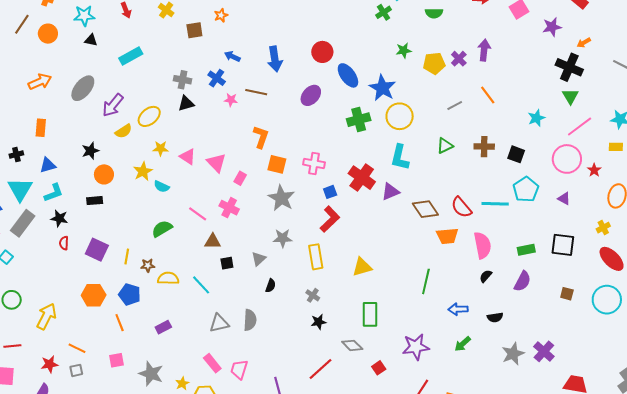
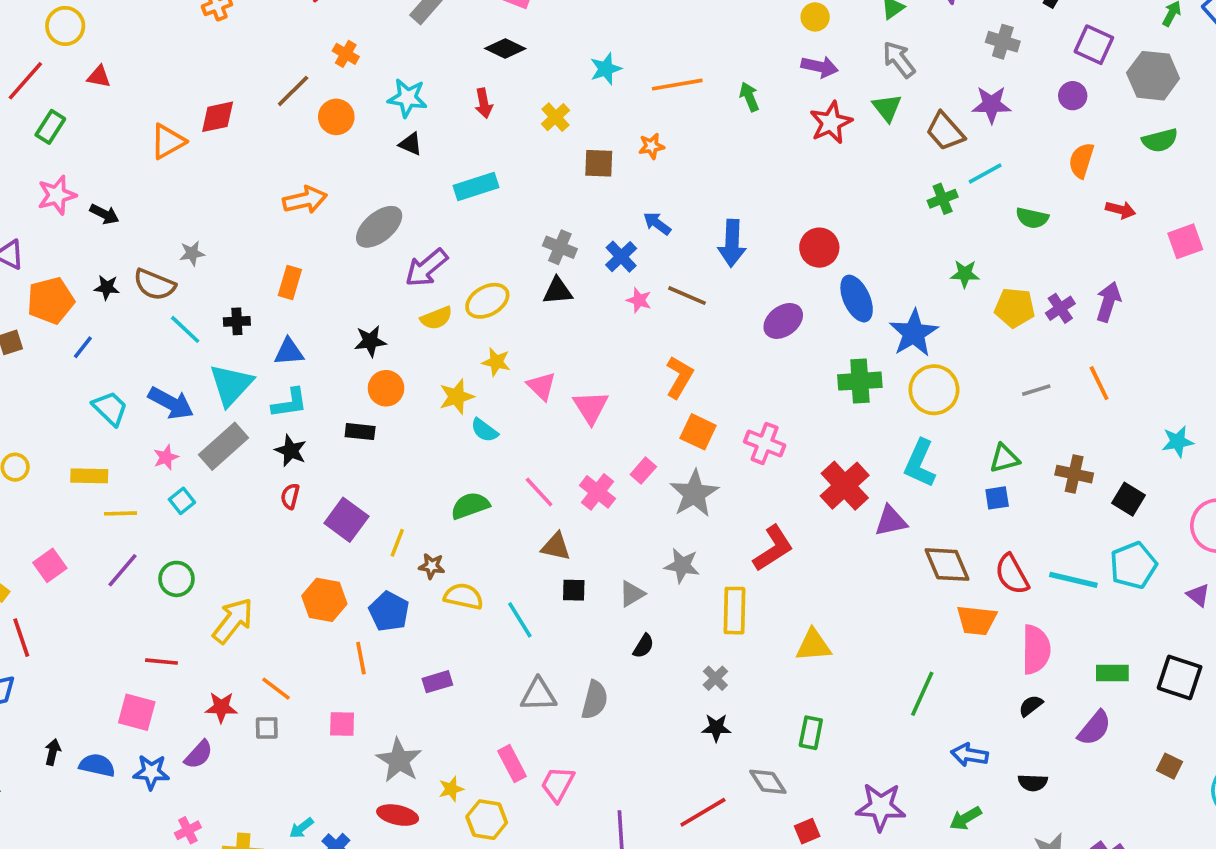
pink rectangle: (240, 178) -> (643, 471), moved
blue square: (330, 192) -> (997, 498), moved
green rectangle: (370, 314) -> (811, 733), size x0.7

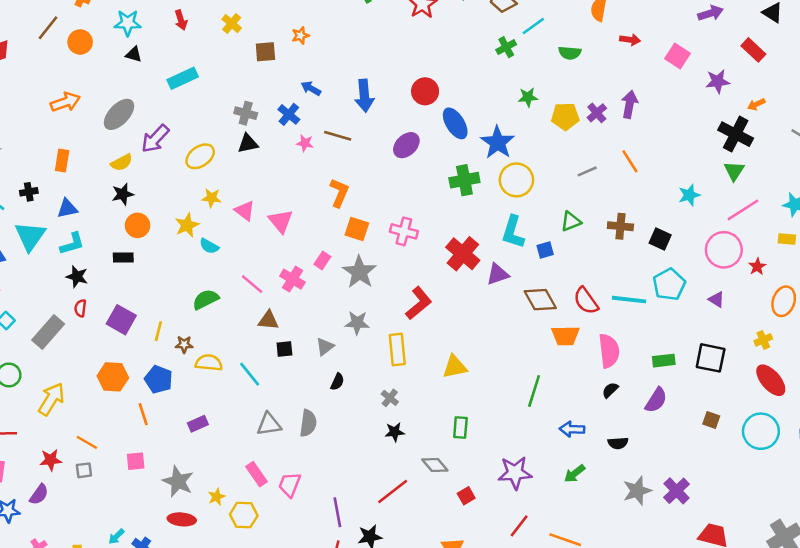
pink square: (1185, 241) -> (678, 56), turned -30
yellow semicircle: (436, 318) -> (122, 162), moved
gray rectangle: (224, 446) -> (48, 332), moved
blue square: (997, 498) -> (545, 250), moved

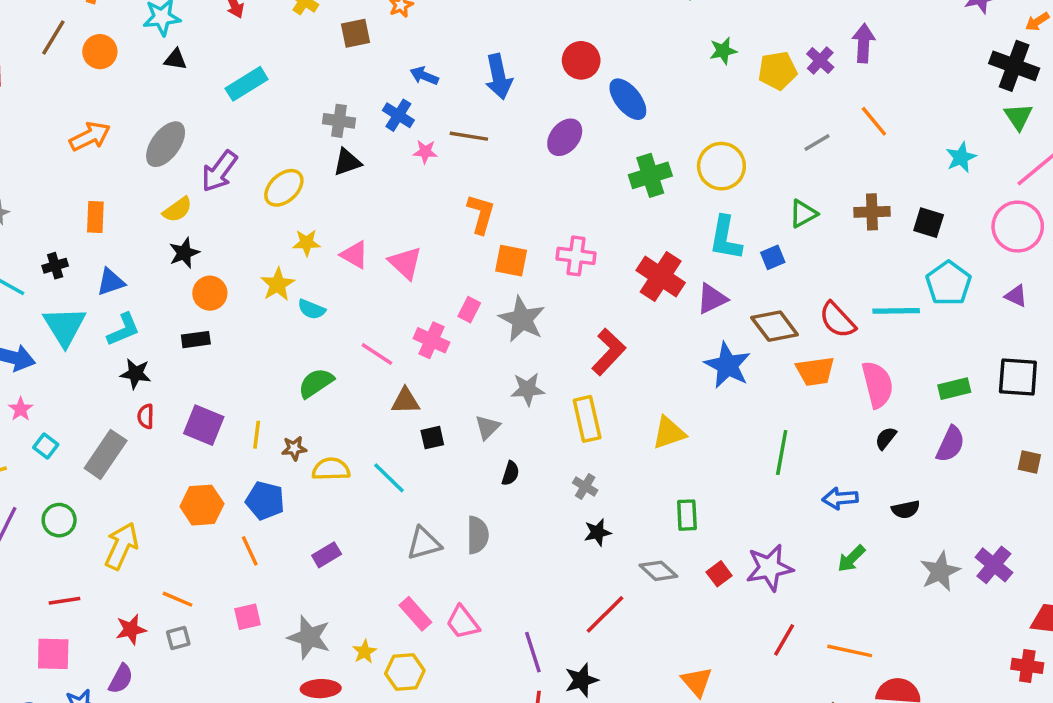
blue star: (498, 142) -> (728, 365), moved
pink trapezoid: (290, 485) -> (463, 622), turned -52
red square: (466, 496) -> (719, 574), moved

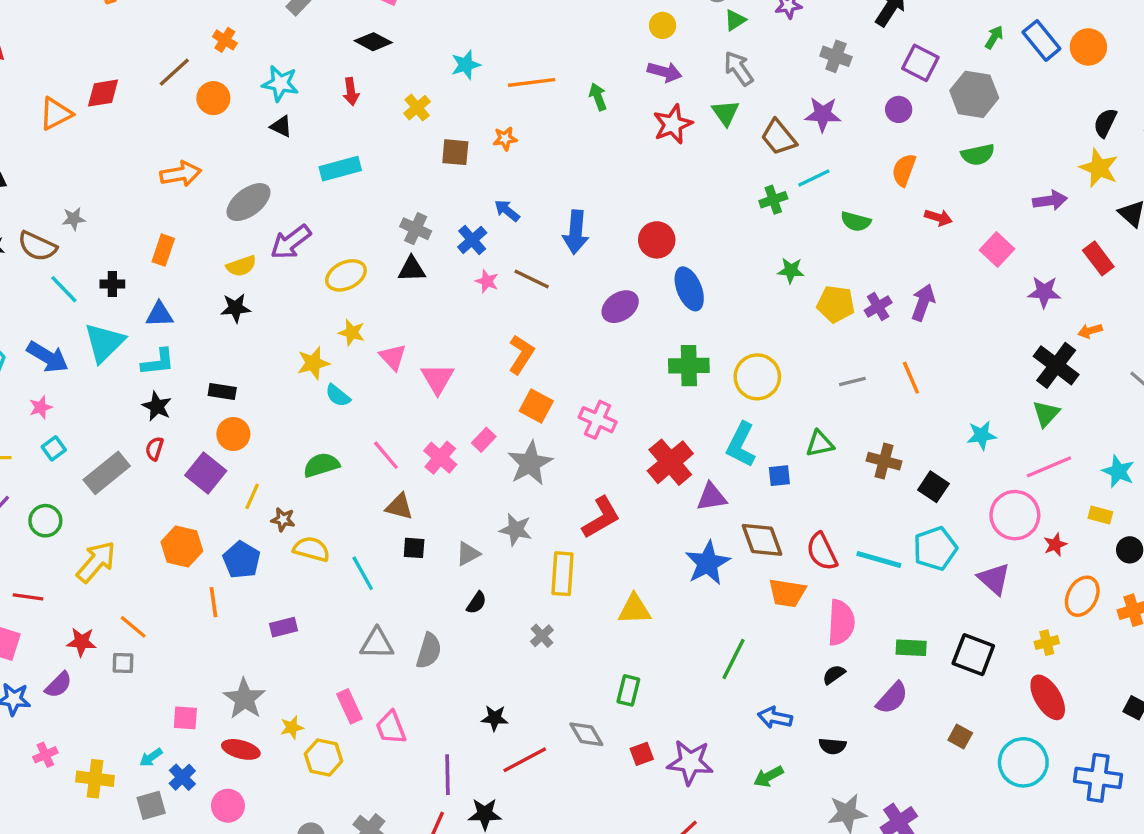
orange circle: (210, 293) -> (233, 434), moved
purple triangle: (1016, 296) -> (994, 579), size x1.5
black star: (598, 532) -> (495, 718), moved
pink square: (248, 617) -> (185, 718), moved

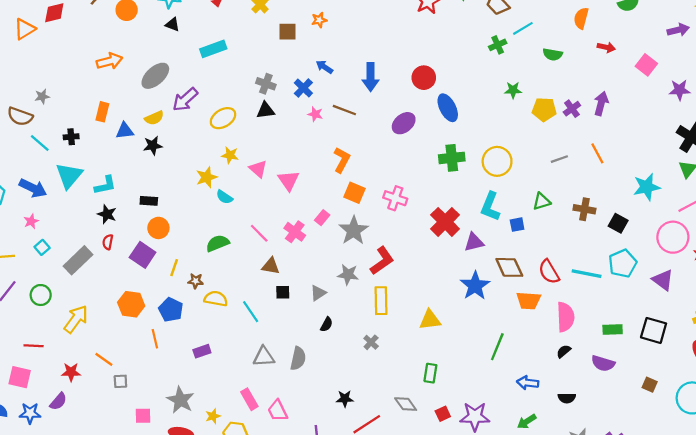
blue triangle: (159, 314) -> (125, 131), moved
cyan star: (982, 435) -> (647, 187), size x1.4
red L-shape: (601, 518) -> (382, 261), moved
gray square: (123, 663) -> (120, 381), moved
purple semicircle: (892, 698) -> (603, 363), turned 70

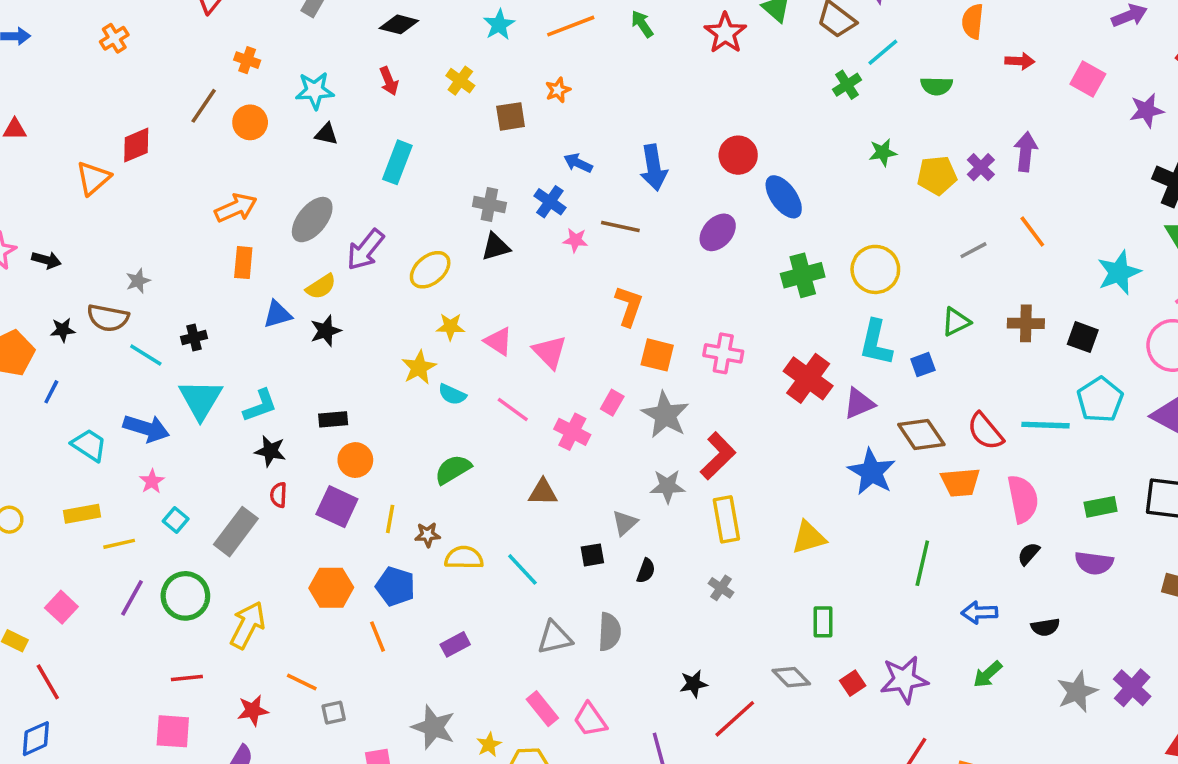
cyan rectangle: (213, 49) -> (397, 162), turned -40
orange rectangle: (102, 112) -> (243, 263), moved
pink line: (259, 233) -> (513, 409), moved
black square: (283, 292) -> (592, 555), moved
green circle: (41, 295) -> (185, 596), size x1.4

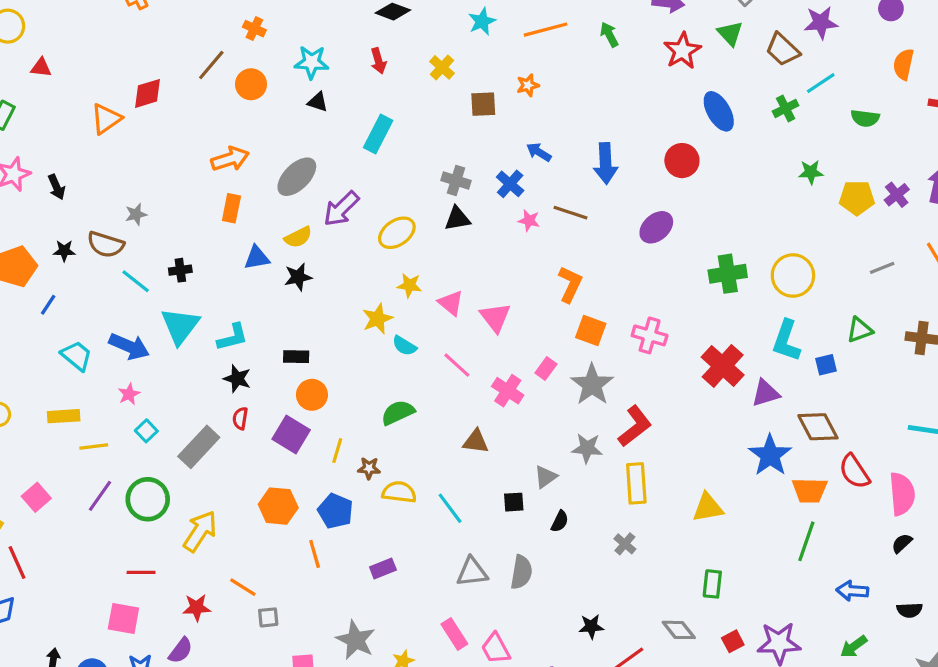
blue ellipse: (784, 197) -> (719, 111), moved
black arrow: (46, 260) -> (56, 187), turned 45
red semicircle: (985, 431) -> (854, 471), moved
orange trapezoid: (960, 482) -> (810, 490), moved

